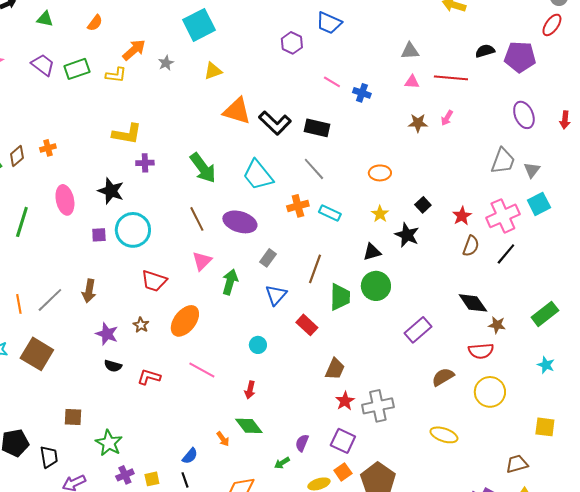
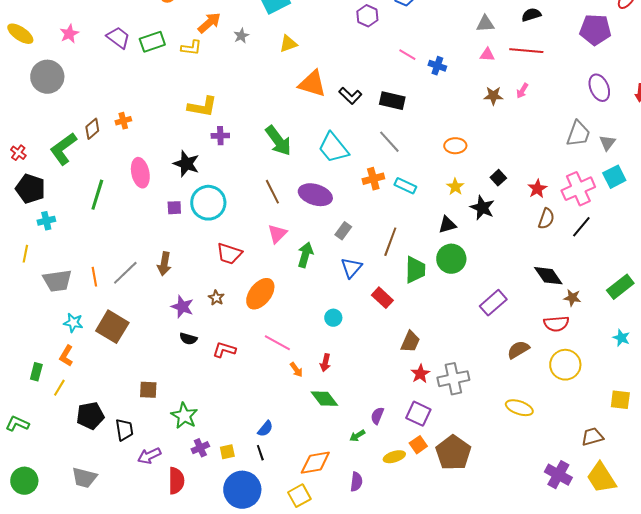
black semicircle: (485, 51) -> (531, 15), moved
black L-shape: (275, 123) -> (350, 96), size x0.7
orange arrow: (223, 439) -> (296, 370), moved

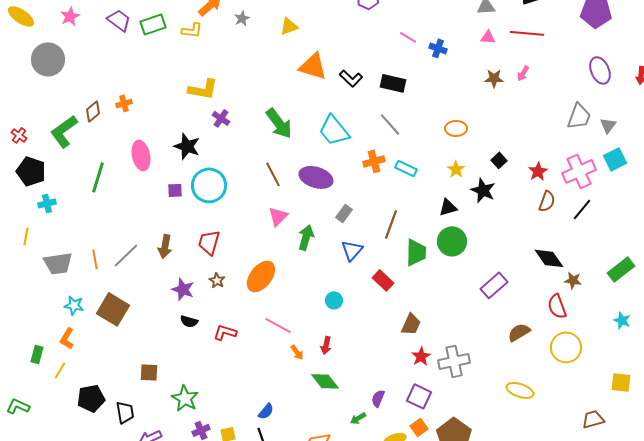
purple cross: (220, 136) -> (221, 118), turned 36
red trapezoid: (229, 254) -> (209, 242), moved, turned 88
red semicircle: (556, 324) -> (557, 306), turned 75

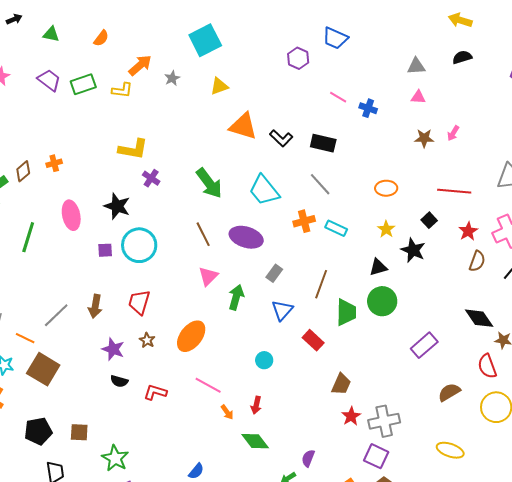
red line: (527, 33) -> (454, 191), moved
orange line: (95, 259) -> (25, 338), moved, turned -54
purple square: (419, 396) -> (376, 456), moved
black pentagon: (91, 398) -> (38, 431), moved

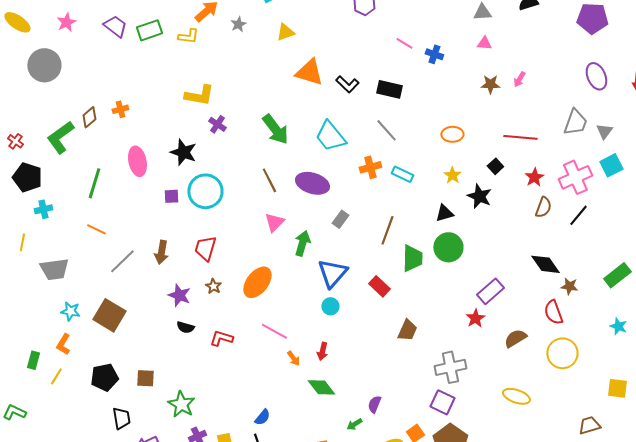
blue triangle: (282, 310) -> (332, 273), moved, size x1.4
orange line: (25, 338) -> (96, 229), moved
red star: (351, 416) -> (475, 318), moved

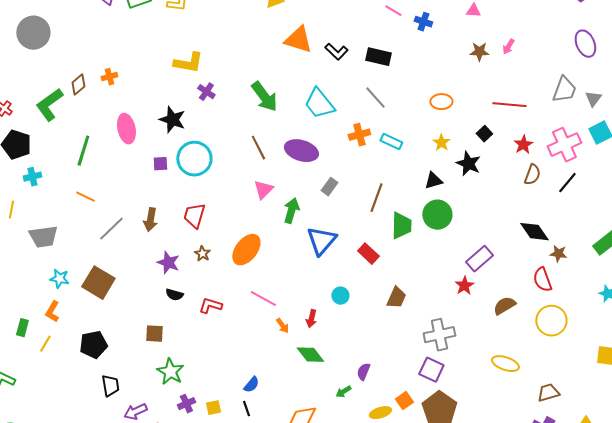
cyan circle: (330, 306) -> (340, 296), moved
brown square: (145, 378) -> (154, 334), moved
brown trapezoid: (589, 425) -> (548, 393), moved

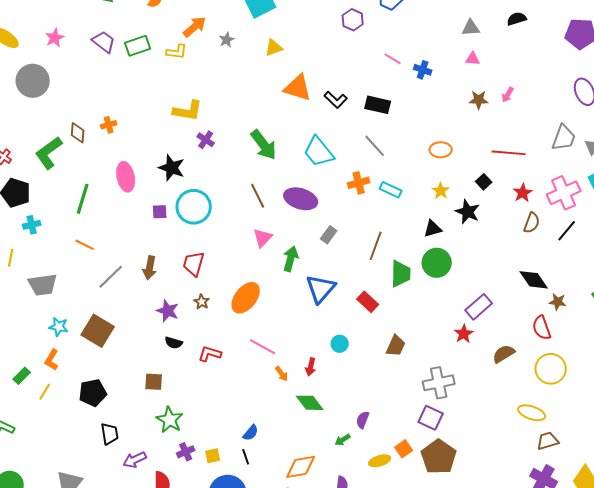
brown diamond: (78, 85) -> (78, 133), turned -45
green rectangle: (22, 328) -> (22, 376), turned 30
yellow ellipse: (505, 364) -> (532, 413), moved

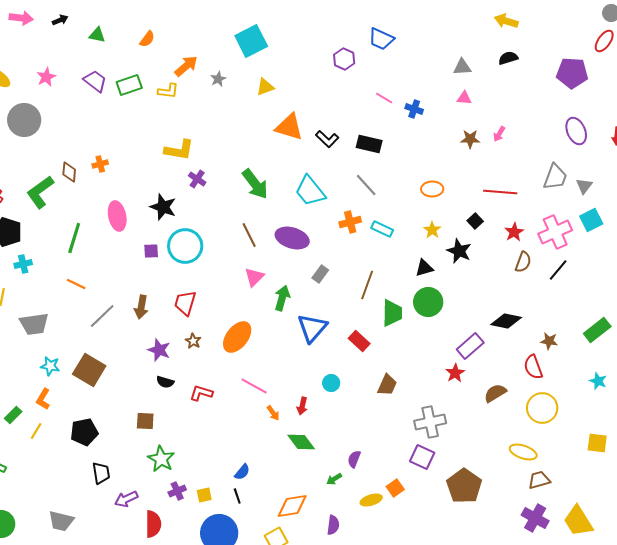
black diamond: (534, 280) -> (506, 321), moved, turned -44
brown pentagon: (439, 457) -> (464, 486), moved

